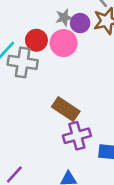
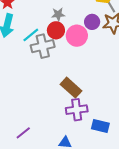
gray star: (64, 18) -> (58, 14), moved
gray cross: (23, 62) -> (43, 46), turned -30

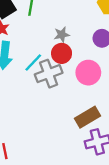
pink circle: (77, 36) -> (88, 73), moved
brown rectangle: (71, 88) -> (88, 117), turned -65

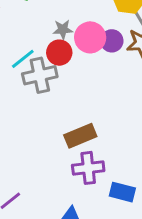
pink circle: (88, 73) -> (90, 37), moved

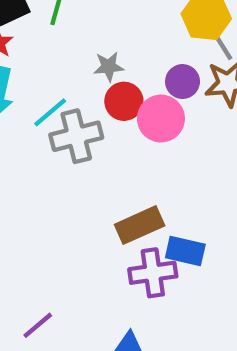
pink circle: (90, 37) -> (161, 119), moved
red circle: (59, 53) -> (124, 101), moved
blue rectangle: (122, 192) -> (185, 251), moved

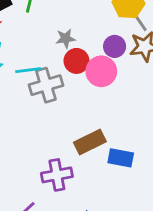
cyan line: (50, 112) -> (28, 70), turned 35
purple cross: (153, 273) -> (57, 175), moved

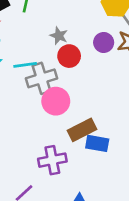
gray star: (66, 38) -> (59, 36), turned 30
pink circle: (101, 71) -> (56, 101), moved
blue rectangle: (121, 158) -> (97, 143), moved

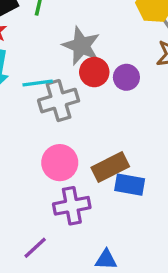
gray star: (59, 36) -> (81, 46), size x1.6
purple circle: (104, 42) -> (126, 77), moved
pink circle: (56, 101) -> (60, 163), moved

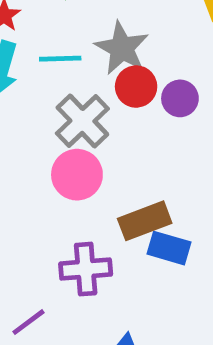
cyan line: (38, 83) -> (60, 59), moved
gray cross: (59, 101) -> (82, 121), turned -33
pink circle: (60, 163) -> (77, 175), moved

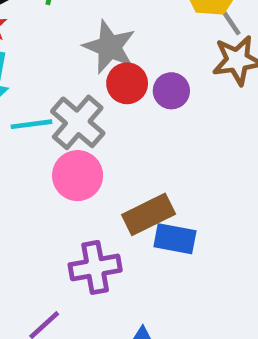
cyan line: (60, 59) -> (31, 124), moved

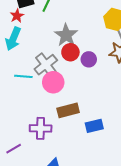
cyan line: (31, 124) -> (23, 76), moved
pink circle: (78, 176) -> (53, 82), moved
blue rectangle: (175, 239) -> (94, 126), moved, turned -36

